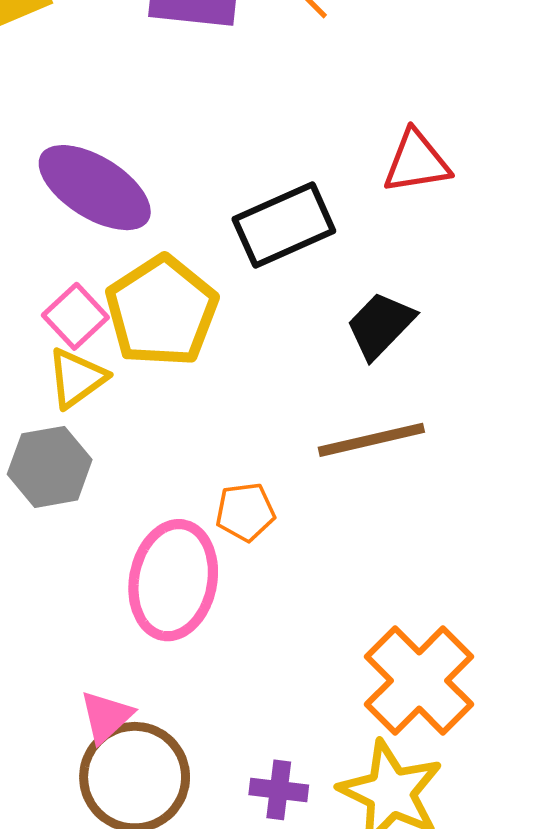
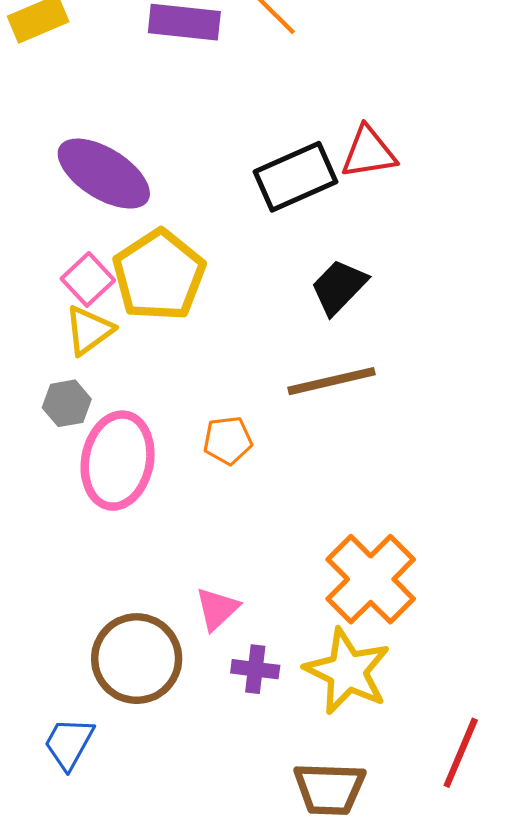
black rectangle: (284, 225) -> (295, 177), moved
gray hexagon: (50, 467) -> (67, 403), size x0.7
pink ellipse: (173, 580) -> (118, 461), moved
pink triangle: (106, 717) -> (217, 609), moved

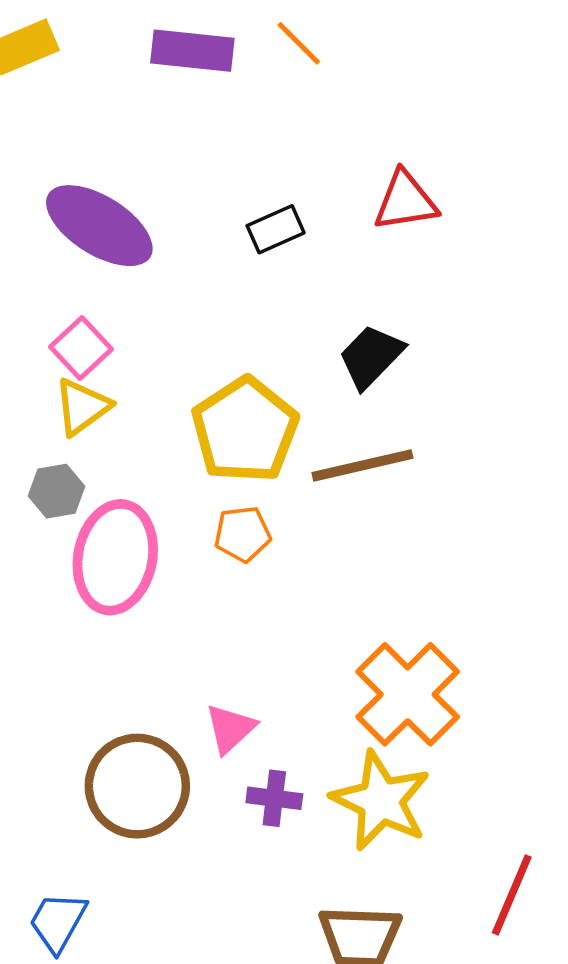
black rectangle: (295, 177) -> (276, 229), moved, size x0.6
yellow pentagon: (159, 275) -> (245, 430), moved
blue trapezoid: (69, 743) -> (58, 922), moved

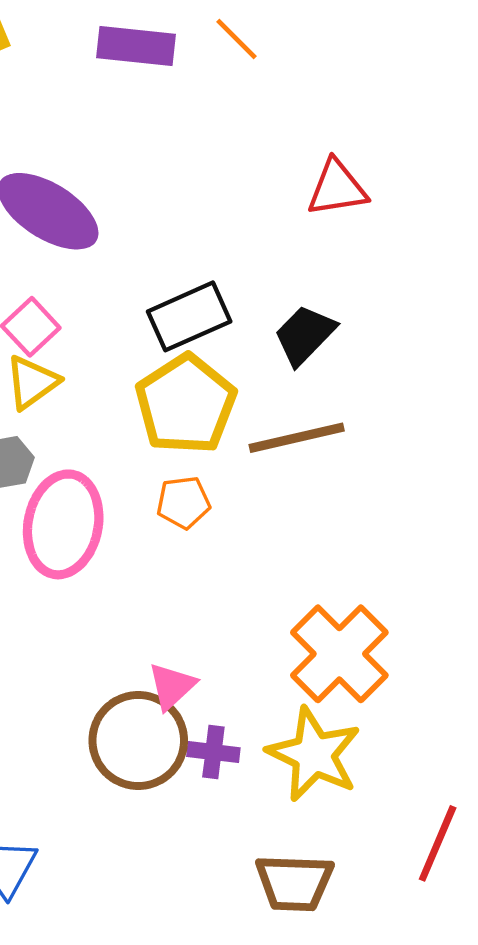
black rectangle: (276, 229) -> (189, 316), moved, size x1.5
brown circle: (137, 786) -> (138, 741), moved

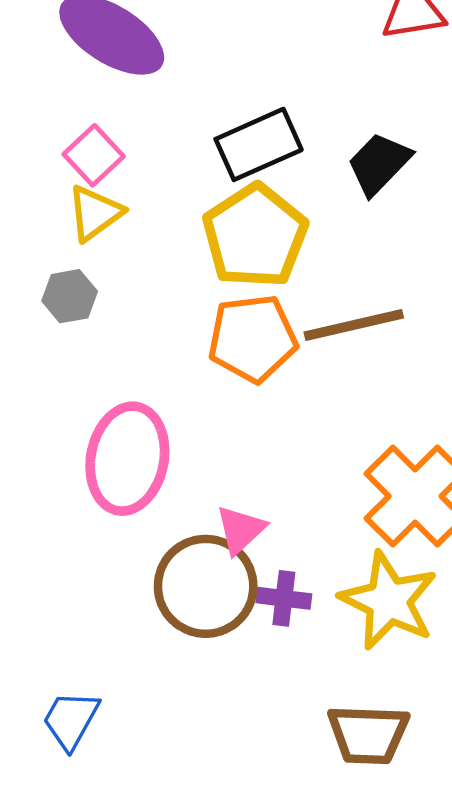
brown line: (297, 438) -> (354, 325), moved
orange pentagon: (183, 502) -> (253, 338), size x1.6
pink ellipse: (63, 524) -> (127, 459), moved

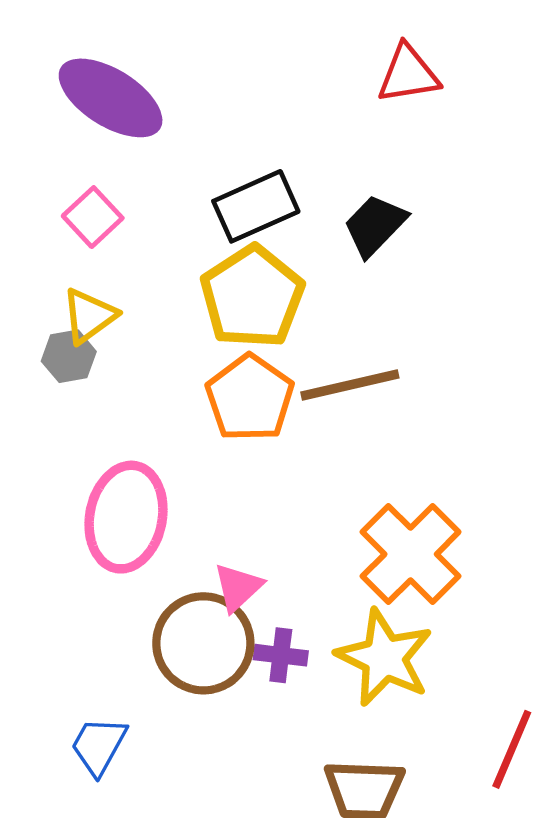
yellow triangle: (95, 213) -> (89, 316), moved
orange pentagon: (253, 338) -> (250, 398), turned -30
blue trapezoid: (71, 720) -> (99, 746), moved

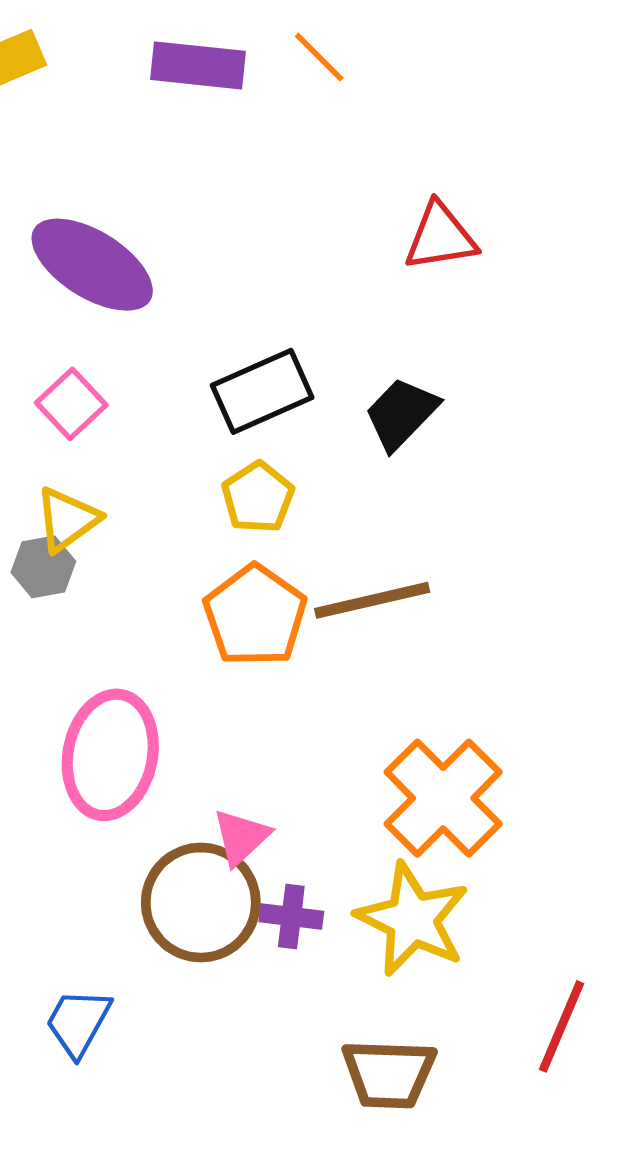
yellow pentagon: (252, 297) -> (258, 497), size x0.6

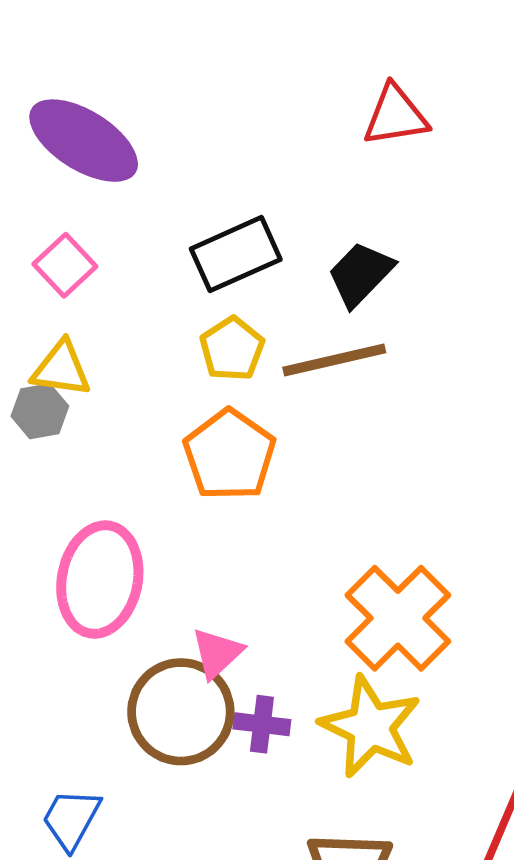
yellow triangle: (67, 520) -> (61, 369), turned 44
brown line: (372, 600) -> (334, 360), moved

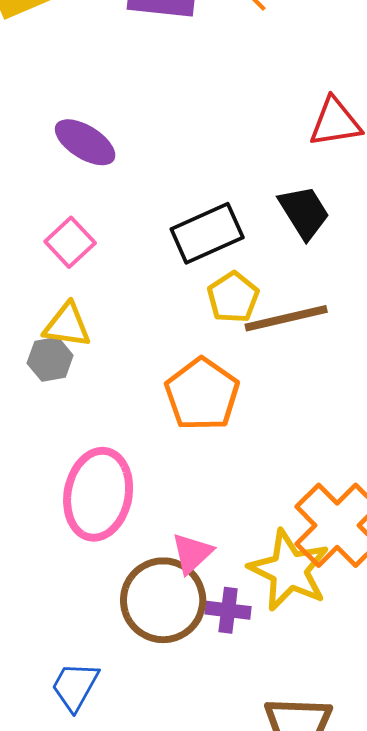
purple ellipse: (84, 141) -> (85, 142), size x0.7
black trapezoid: (360, 274) -> (304, 212), moved, turned 104
yellow pentagon: (232, 349) -> (233, 297), moved
yellow star: (370, 727) -> (289, 570), moved

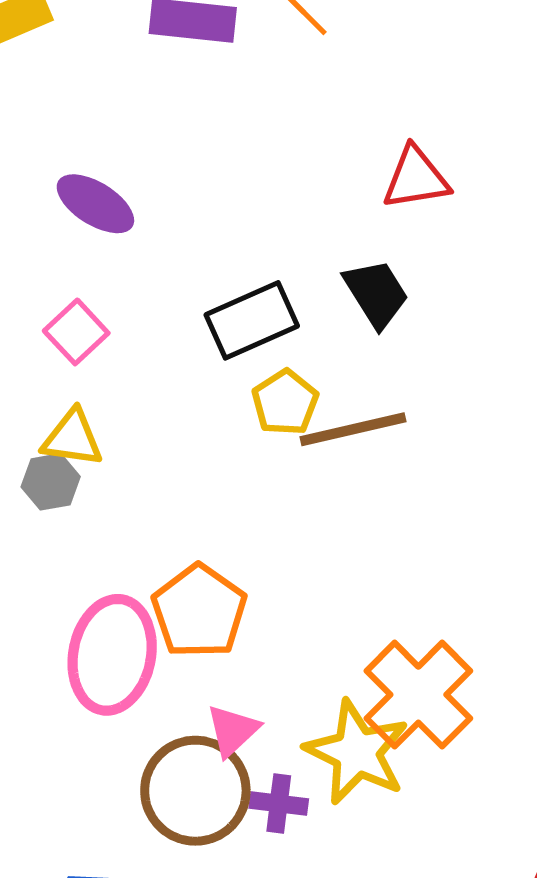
orange pentagon: (202, 394) -> (199, 611), moved

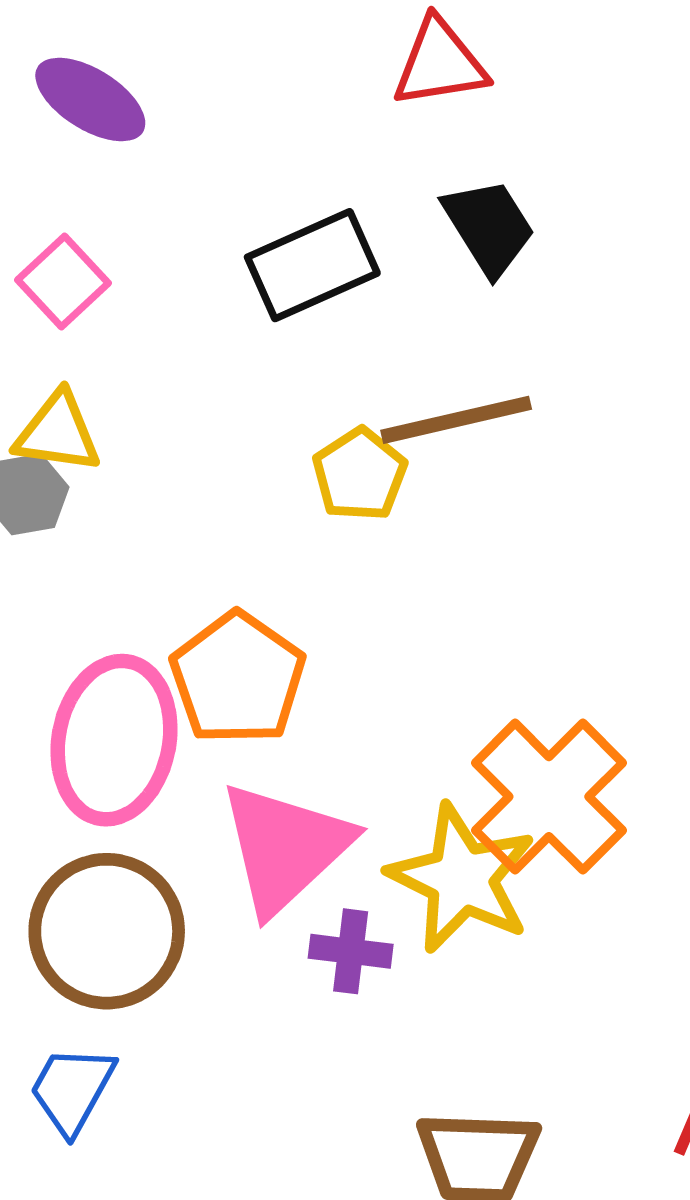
red triangle: (416, 178) -> (440, 63), moved
yellow pentagon: (285, 402) -> (360, 474), moved
pink triangle: (233, 730) -> (285, 848), size x1.8
brown circle: (195, 791) -> (107, 931), moved

